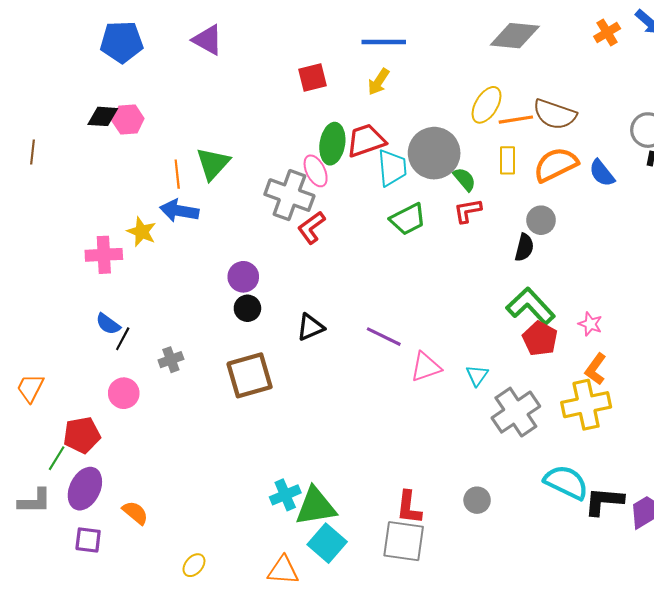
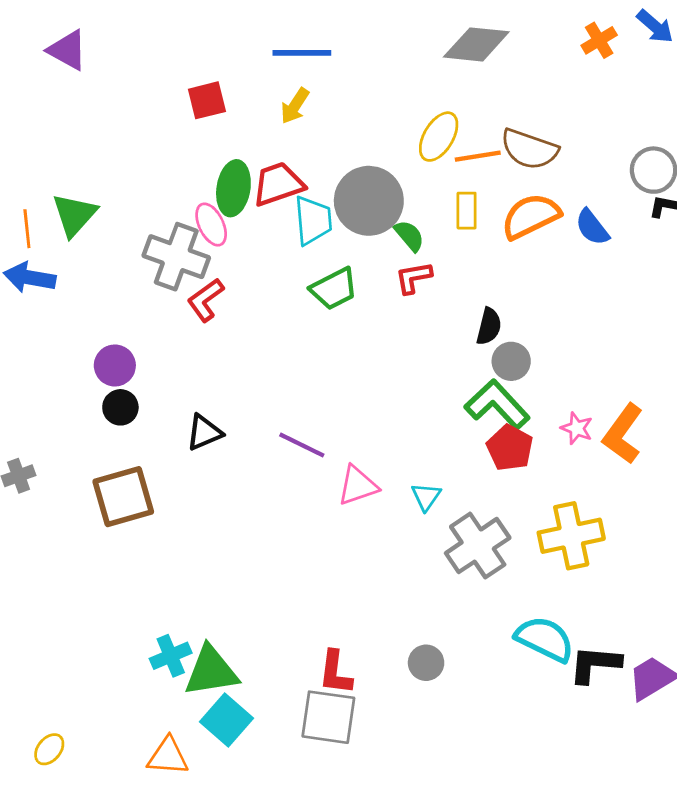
gray circle: (541, 220) -> (511, 361), moved
orange L-shape: (596, 369) -> (623, 434), moved, size x1.4

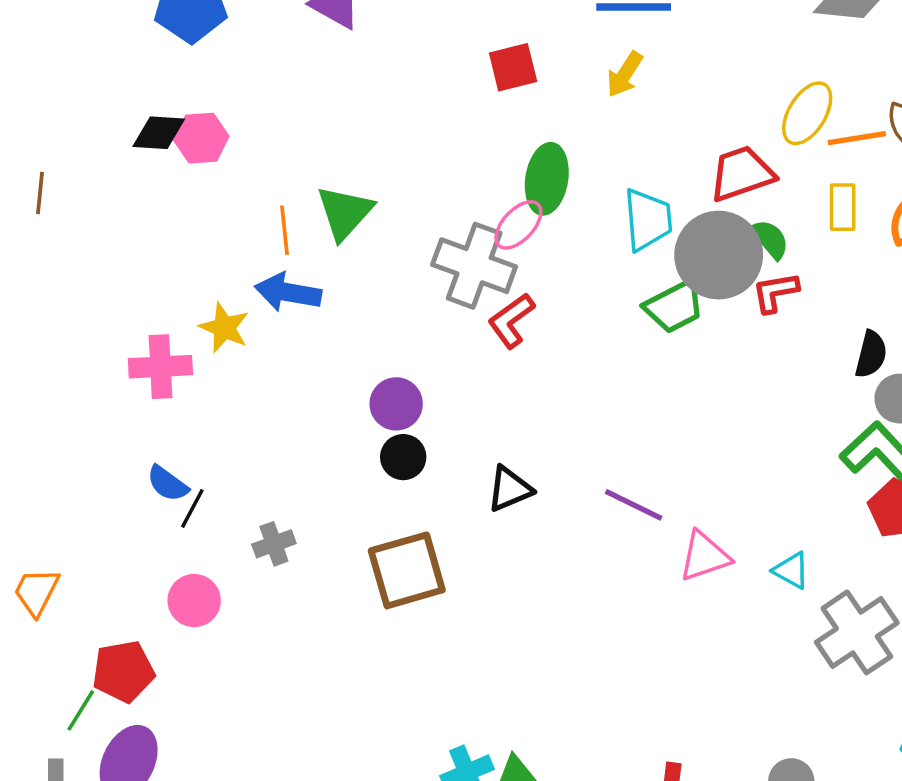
red trapezoid: (278, 184) -> (742, 174), moved
gray circle: (369, 201) -> (719, 255), moved
pink ellipse: (211, 225) -> (518, 225), turned 69
cyan triangle: (426, 497) -> (791, 570), turned -36

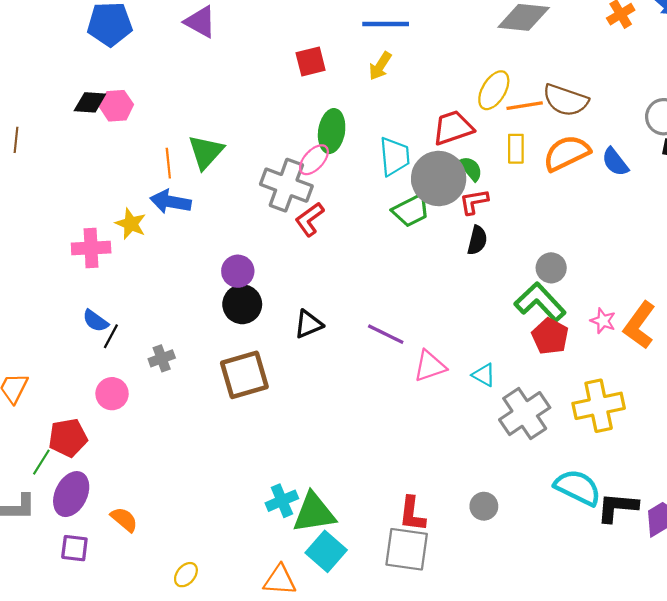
black semicircle: (871, 354) -> (477, 240), moved
black circle: (403, 457) -> (242, 304), size x1.4

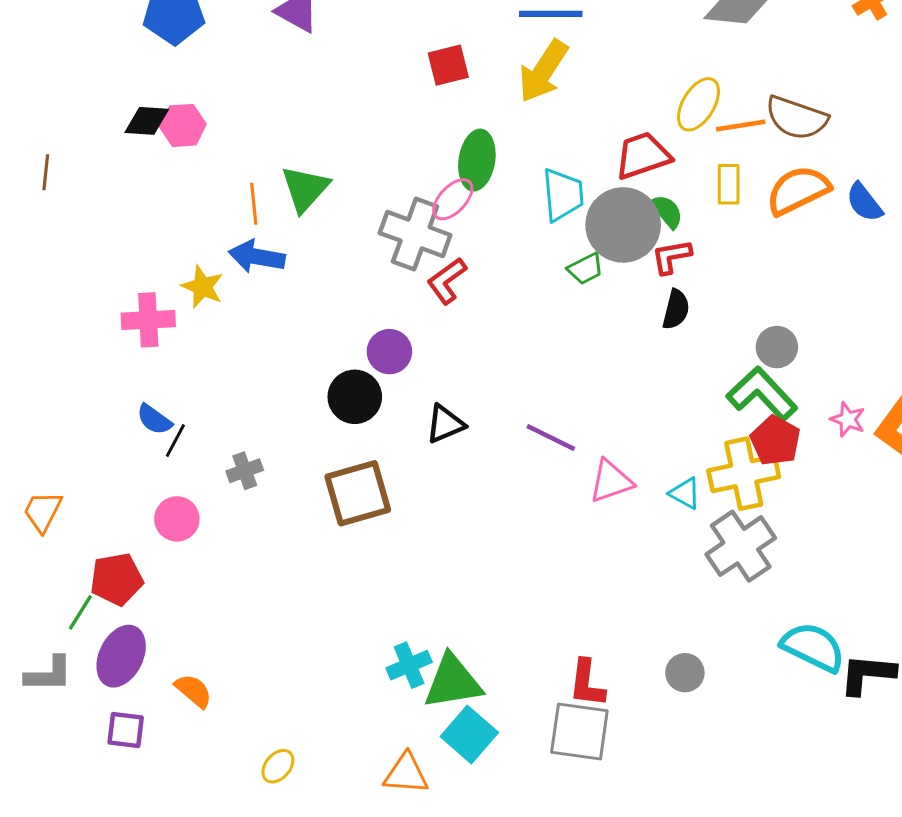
yellow arrow: (380, 66) -> (543, 71), size x1.6
green trapezoid: (411, 210) -> (585, 269), size x0.7
purple circle: (238, 271) -> (389, 352), moved
yellow cross: (599, 406) -> (744, 474), moved

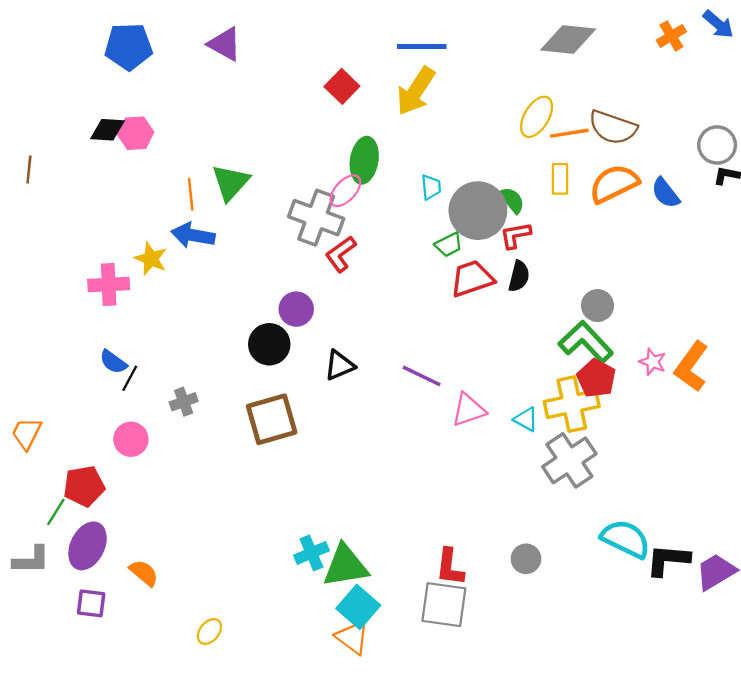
red square: (448, 65) -> (342, 86), turned -32
red trapezoid: (643, 156) -> (472, 279), moved
cyan trapezoid: (563, 195) -> (431, 187), size x0.6
orange triangle: (406, 774) -> (352, 637), moved, turned 33

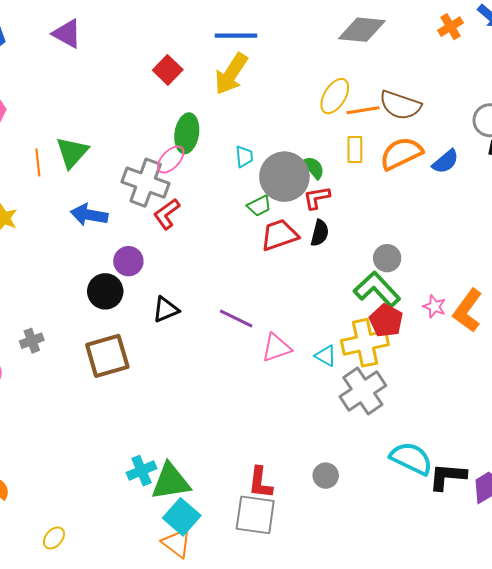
blue semicircle: (666, 193) -> (445, 162), turned -92
blue arrow: (193, 235) -> (89, 215), moved

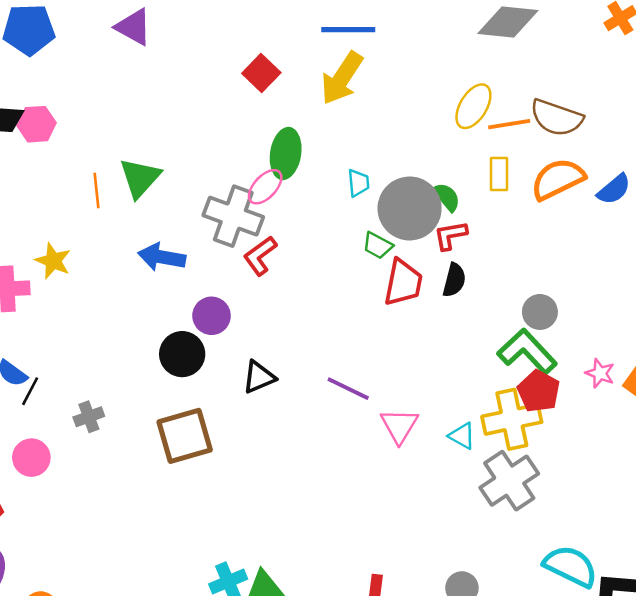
green trapezoid: (259, 206) -> (378, 246), turned 55
red trapezoid: (279, 235) -> (403, 283), turned 120
pink triangle: (276, 348) -> (399, 426), turned -40

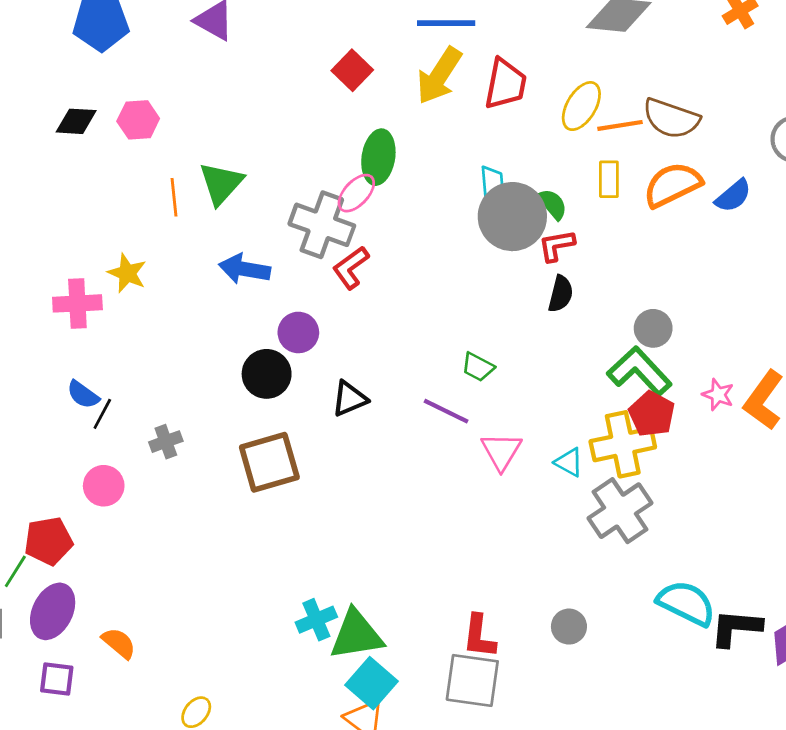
pink hexagon: (36, 124) -> (138, 120), moved
cyan trapezoid: (358, 183) -> (492, 181), moved
green trapezoid: (378, 246) -> (478, 367), moved
red trapezoid: (403, 283) -> (505, 84), moved

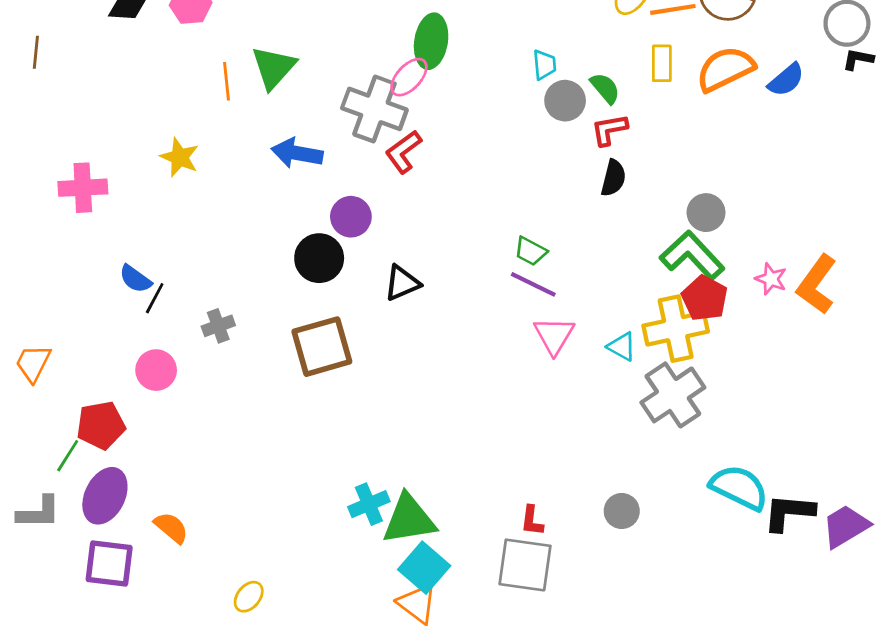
gray circle: (512, 217) -> (565, 101), size x0.6
pink cross: (77, 303) -> (83, 188), moved
purple line: (446, 411) -> (533, 284), moved
red L-shape: (479, 636) -> (532, 521), size x0.7
purple square: (57, 679) -> (109, 564), size x1.4

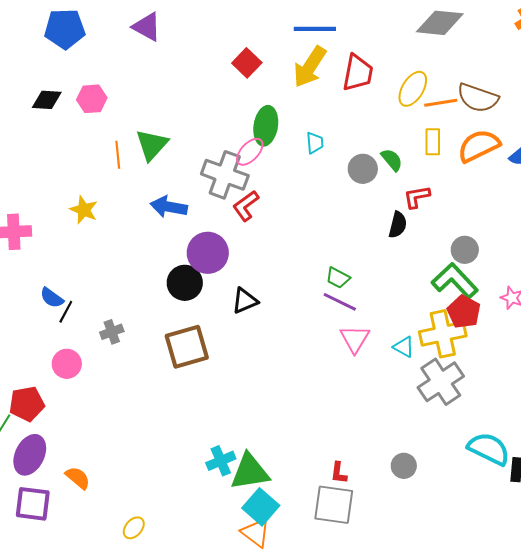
cyan trapezoid: (544, 65) -> (315, 143), moved
red L-shape: (609, 130) -> (417, 197), moved
purple circle: (351, 217) -> (208, 253), size x1.4

